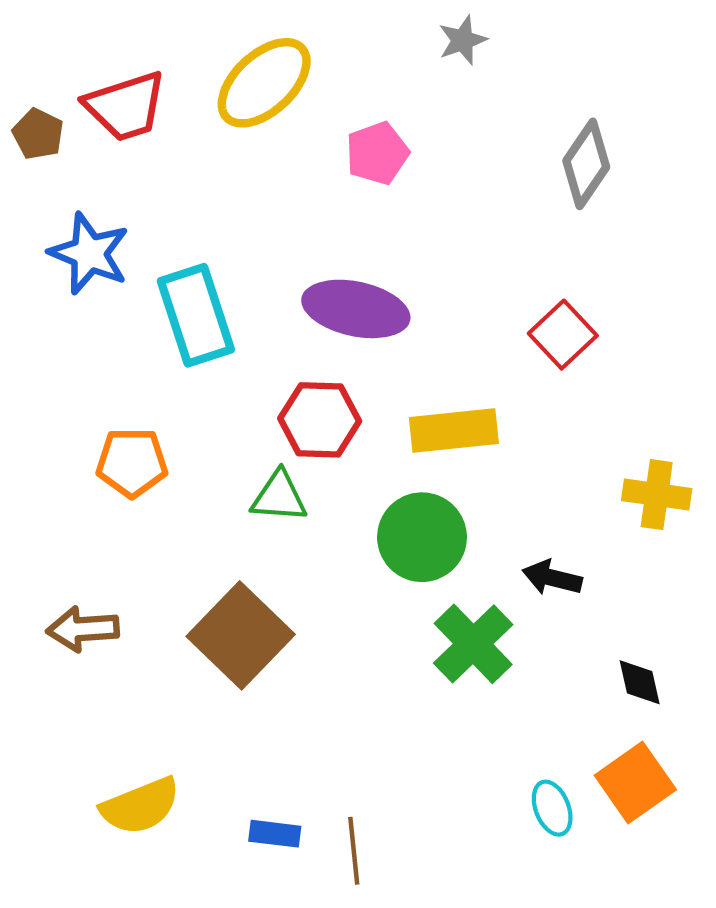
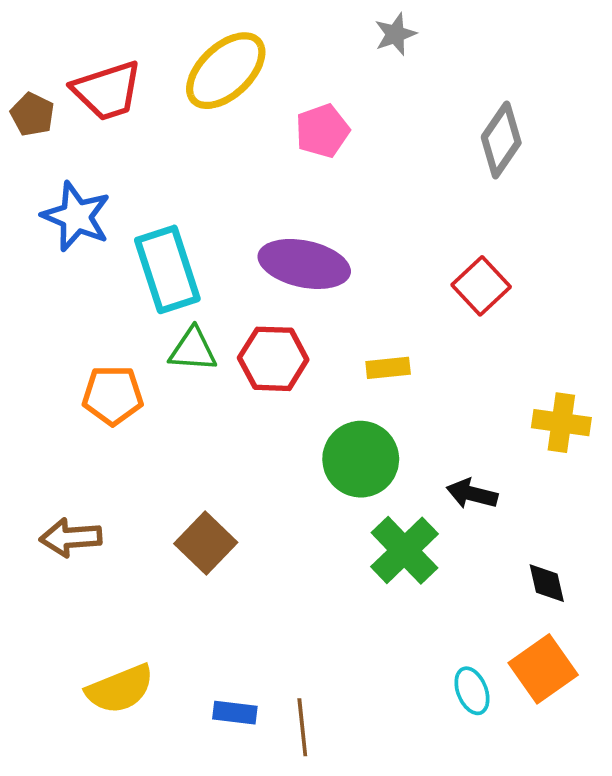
yellow rectangle: (454, 431) -> (388, 368), size x0.6
green triangle: (279, 497) -> (193, 350), moved
brown square: (241, 635) -> (206, 543), size x0.7

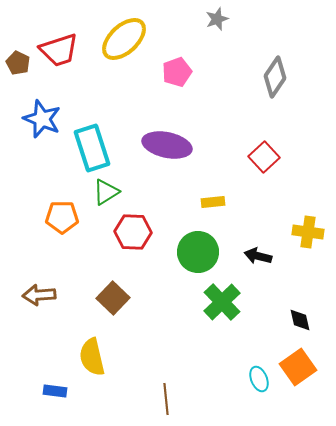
green triangle: (193, 350) -> (106, 192), turned -36
red hexagon: (273, 359) -> (133, 232), moved
black arrow: (472, 494) -> (258, 256), moved
yellow semicircle: (120, 689) -> (92, 357), moved, turned 99
blue rectangle: (235, 713) -> (55, 391), moved

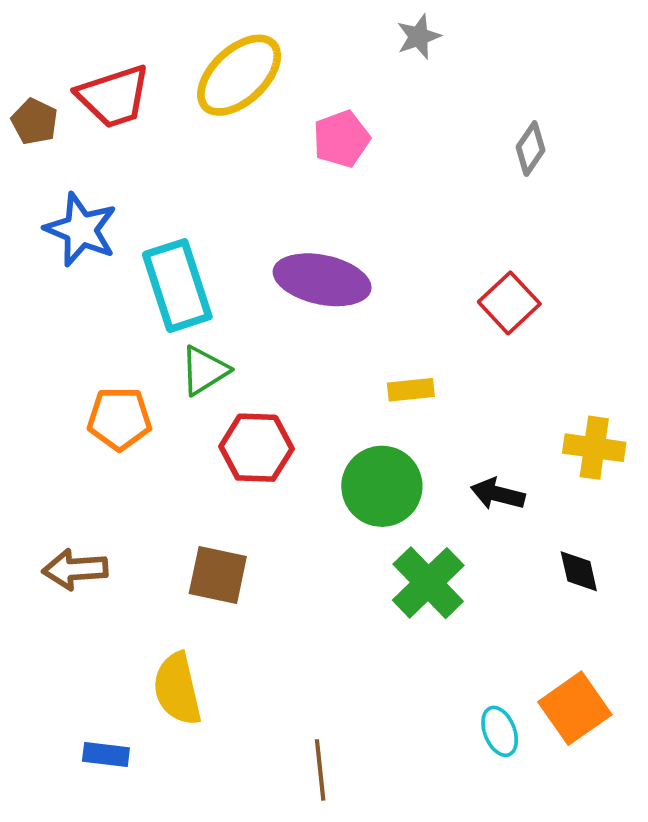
gray diamond: (275, 77) -> (531, 149), size x0.7
brown square: (113, 298) -> (218, 575), turned -32
black diamond: (300, 320) -> (579, 571), moved

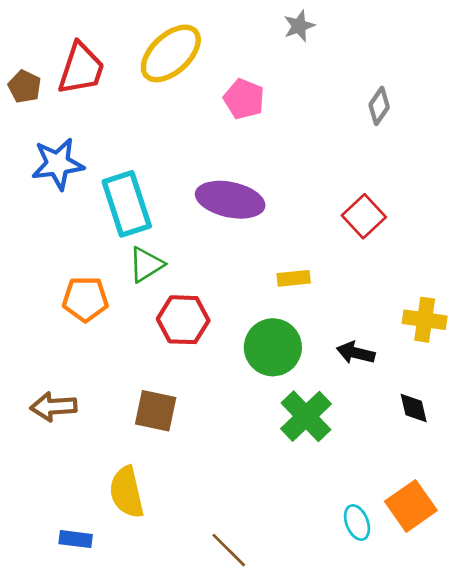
red trapezoid: (114, 96) -> (81, 69), turned -54
pink pentagon: (341, 139) -> (244, 99), turned -30
blue star: (81, 230) -> (58, 164), turned -30
brown line: (320, 770) -> (229, 550), turned -39

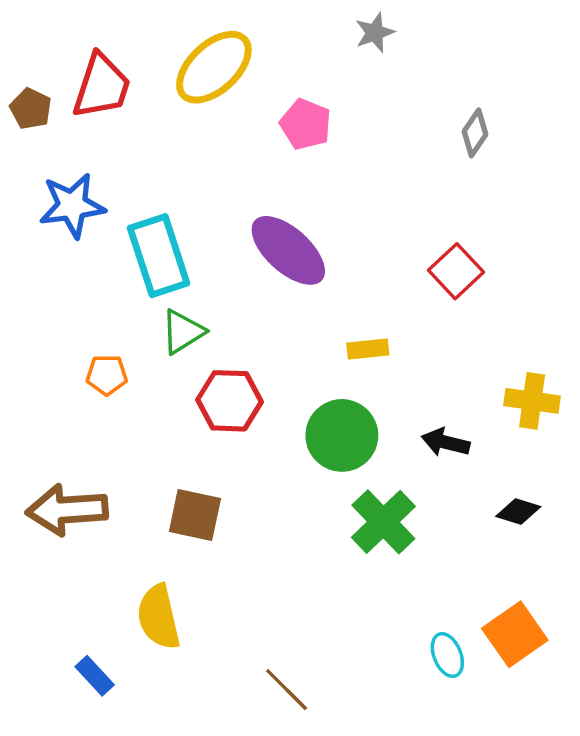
purple ellipse: (230, 200) -> (288, 250), turned 30
orange pentagon: (85, 299) -> (107, 375), size x0.7
brown arrow: (54, 407) -> (67, 510), size x1.4
black diamond: (414, 408) -> (518, 511), turned -60
blue rectangle: (76, 539) -> (95, 676), turned 40

